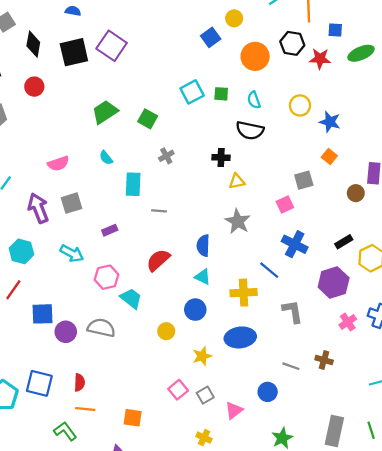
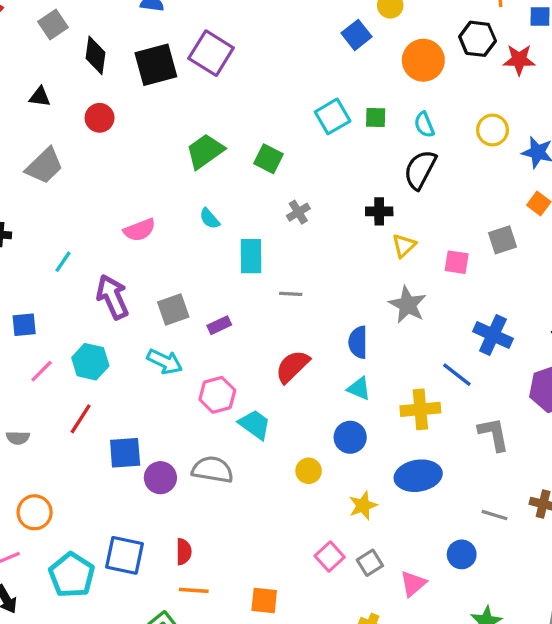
black semicircle: (250, 130) -> (420, 170), turned 108
yellow triangle: (237, 181) -> (404, 246), turned -30
gray square: (72, 203) -> (173, 310), moved
pink square: (285, 205) -> (457, 262), moved, turned 36

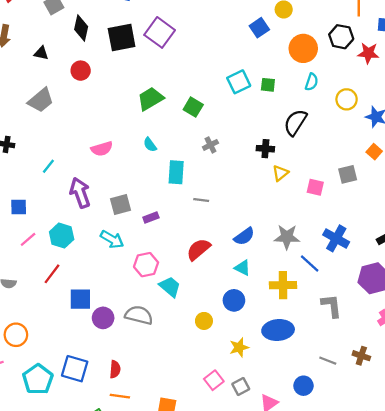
cyan semicircle: (424, 125) -> (312, 82), moved, turned -144
gray star: (408, 305) -> (287, 237), moved, turned -30
blue semicircle: (358, 342) -> (244, 236), turned -130

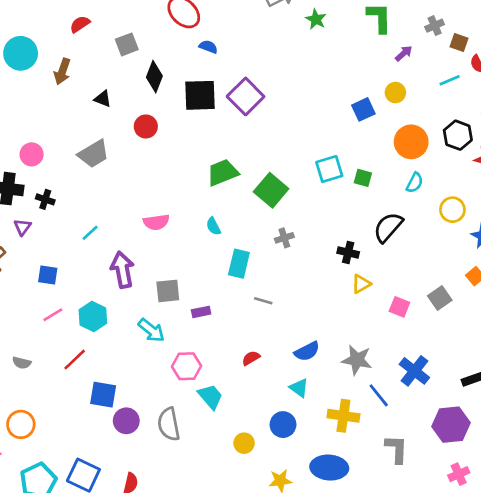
green square: (193, 107) -> (271, 190), size x1.4
gray square: (348, 174) -> (440, 298), turned -30
red semicircle: (198, 249) -> (251, 358), size x0.6
gray semicircle: (139, 315) -> (169, 424), turned -124

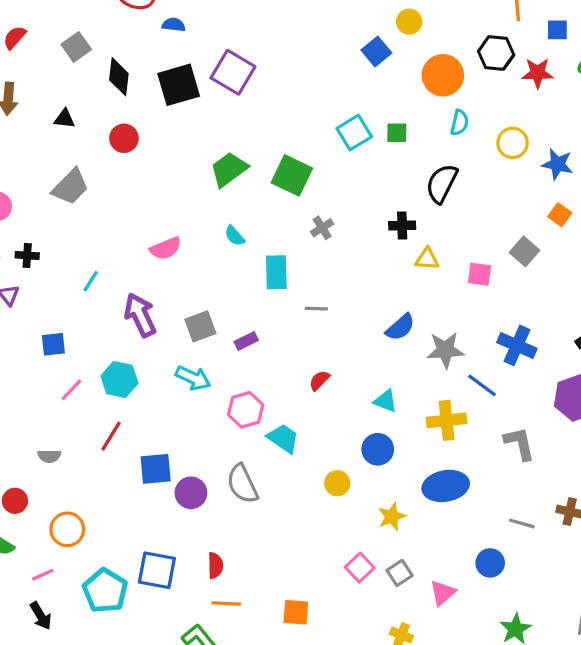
yellow triangle: (361, 284) -> (427, 259), turned 48
blue semicircle: (307, 351) -> (400, 327), moved

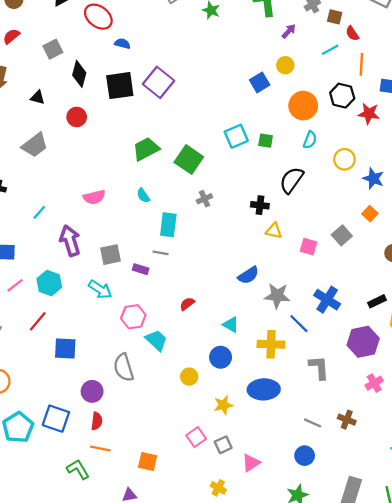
gray line: (316, 309) -> (161, 253), moved
purple rectangle: (246, 341) -> (141, 269), turned 35
purple circle: (191, 493) -> (92, 391), moved
blue circle: (490, 563) -> (305, 456), moved

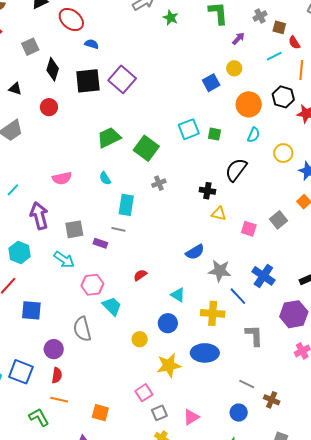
yellow star: (223, 405) -> (169, 365), size x1.4
brown cross: (347, 420) -> (272, 400), moved
gray square: (223, 445) -> (159, 413), moved

